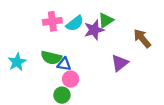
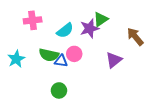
pink cross: (52, 21) -> (33, 20), moved
cyan semicircle: (75, 23) -> (65, 31), moved
pink circle: (71, 79) -> (74, 54), moved

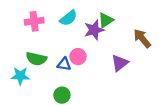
cyan semicircle: (65, 31) -> (68, 18), moved
green semicircle: (49, 55) -> (36, 59), moved
cyan star: (16, 59) -> (20, 76), moved, turned 30

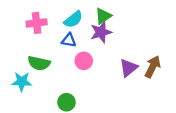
green triangle: (106, 20) -> (103, 16), moved
brown arrow: (142, 38) -> (153, 67), moved, turned 66
blue triangle: (64, 64) -> (69, 40), moved

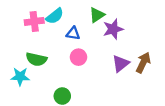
cyan semicircle: (73, 20) -> (55, 16), moved
purple star: (101, 32) -> (113, 29), moved
blue triangle: (69, 40) -> (73, 33), moved

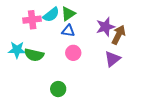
green triangle: (97, 15) -> (68, 14), moved
brown arrow: (143, 63) -> (118, 35), moved
cyan star: (20, 77) -> (17, 50), moved

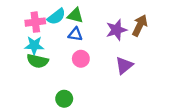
green triangle: (68, 14) -> (75, 15), turned 49
brown arrow: (118, 35) -> (140, 25), moved
cyan star: (17, 50) -> (34, 45), moved

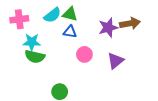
pink cross: (35, 22) -> (19, 19), moved
brown arrow: (140, 25) -> (130, 23), turned 54
pink circle: (81, 59) -> (84, 54), moved

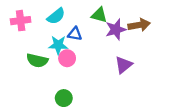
green triangle: (70, 14) -> (99, 15), moved
cyan star: (32, 42) -> (58, 45), moved
pink circle: (84, 54) -> (67, 58), moved

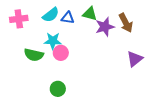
brown arrow: (139, 25) -> (126, 23), turned 72
blue triangle: (75, 34) -> (68, 18), moved
purple triangle: (124, 65) -> (135, 59), moved

